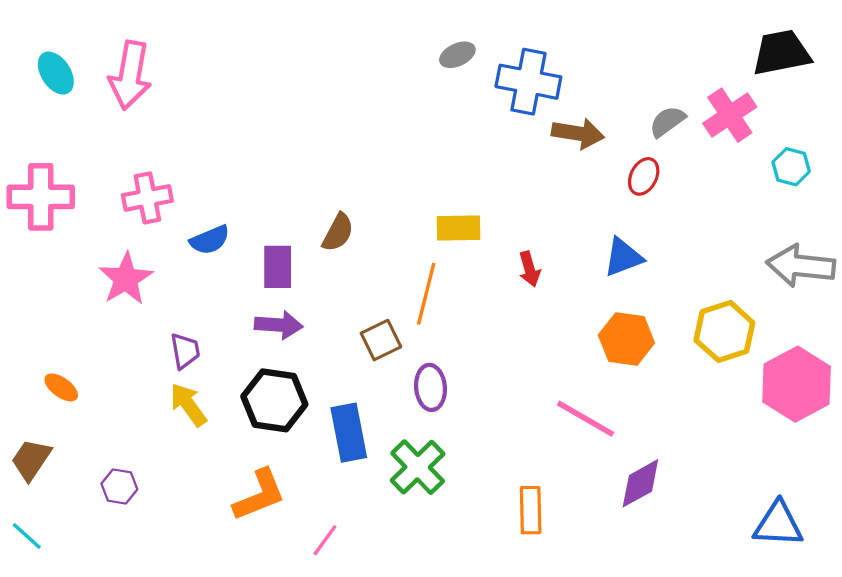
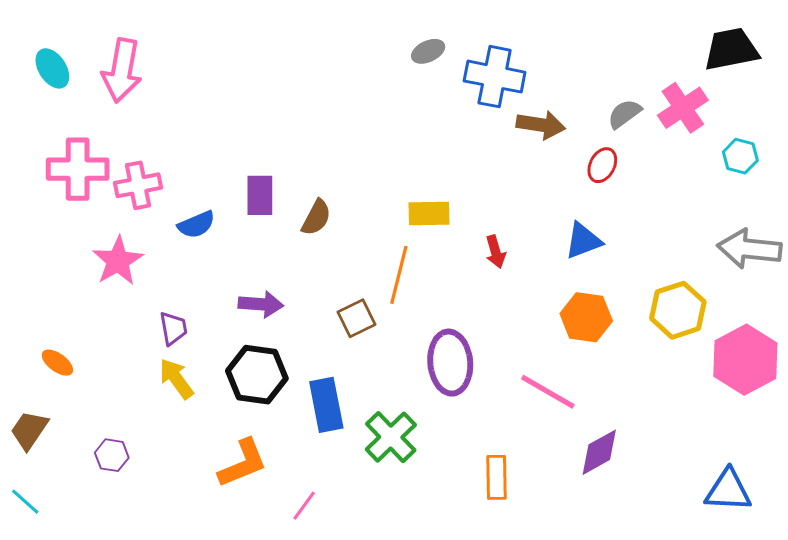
pink cross: (41, 197) -> (78, 169), moved
purple rectangle: (278, 267) -> (260, 195), moved
purple ellipse: (430, 387) -> (450, 363), moved, size x1.5

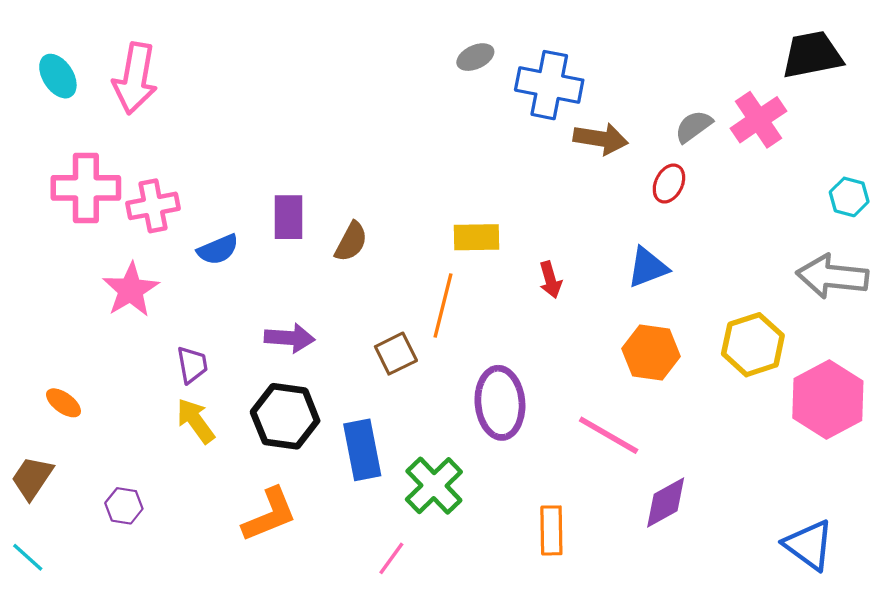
cyan hexagon: (740, 156) -> (849, 197), moved
blue triangle: (728, 490) -> (809, 545), turned 33
pink line: (304, 506) -> (391, 558), moved

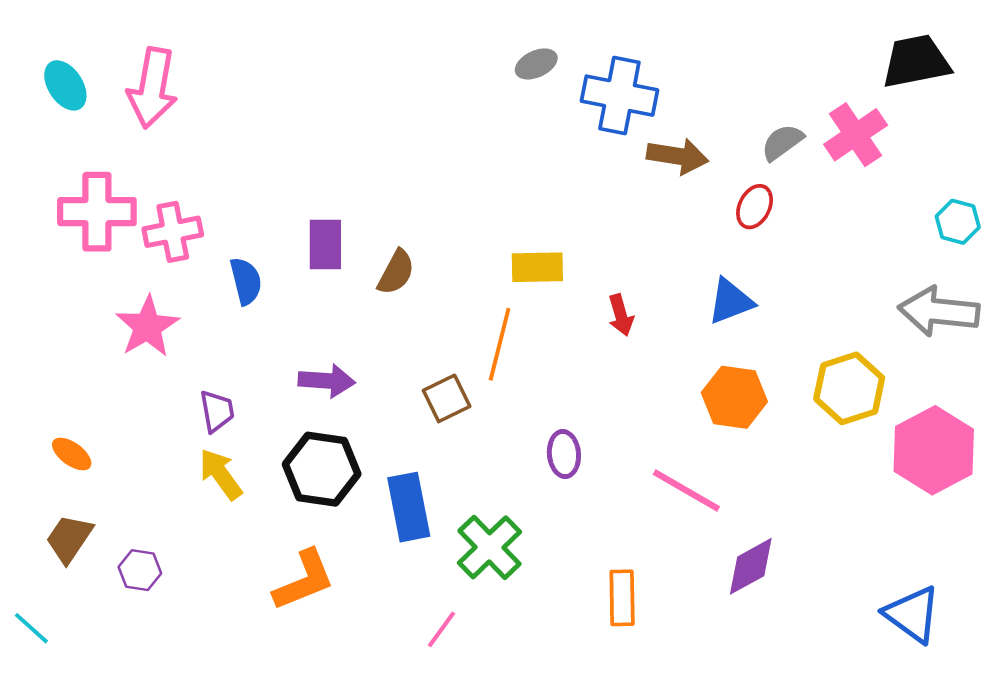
blue semicircle: (218, 250) -> (246, 281), turned -81
purple ellipse: (500, 403) -> (564, 454), size x0.6
brown trapezoid: (32, 478) -> (69, 539), moved

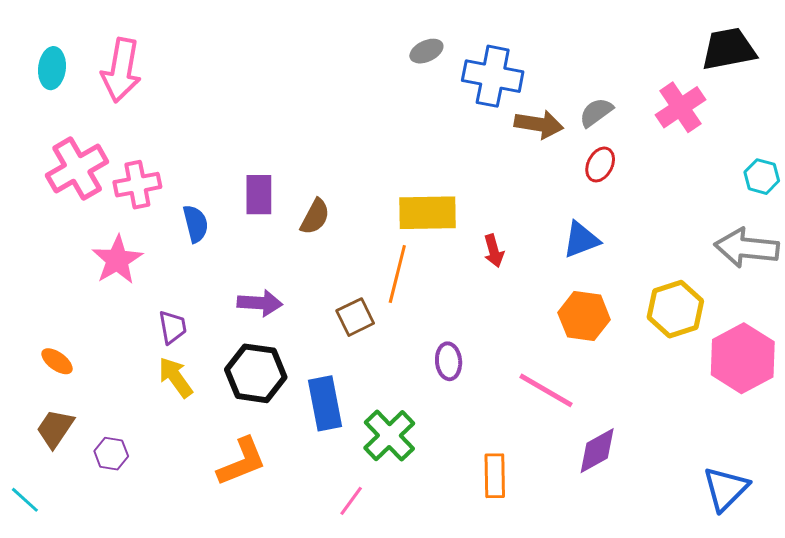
cyan ellipse: (65, 85) -> (52, 68), turned 39
gray semicircle: (782, 142) -> (596, 112), moved
pink cross: (97, 212) -> (77, 169), turned -30
yellow rectangle: (537, 267) -> (427, 213), size x1.4
blue triangle: (912, 614) -> (726, 489), turned 39

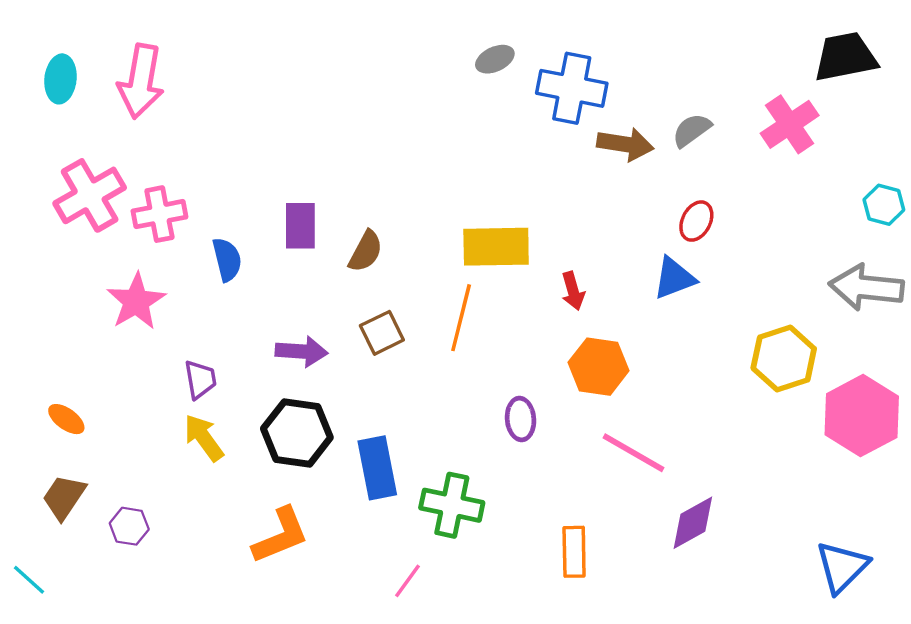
red ellipse: (600, 164) -> (696, 221), moved
orange hexagon: (584, 316) -> (599, 367), moved
brown square: (355, 317) -> (382, 333), moved
green cross: (389, 436) -> (452, 505), turned -34

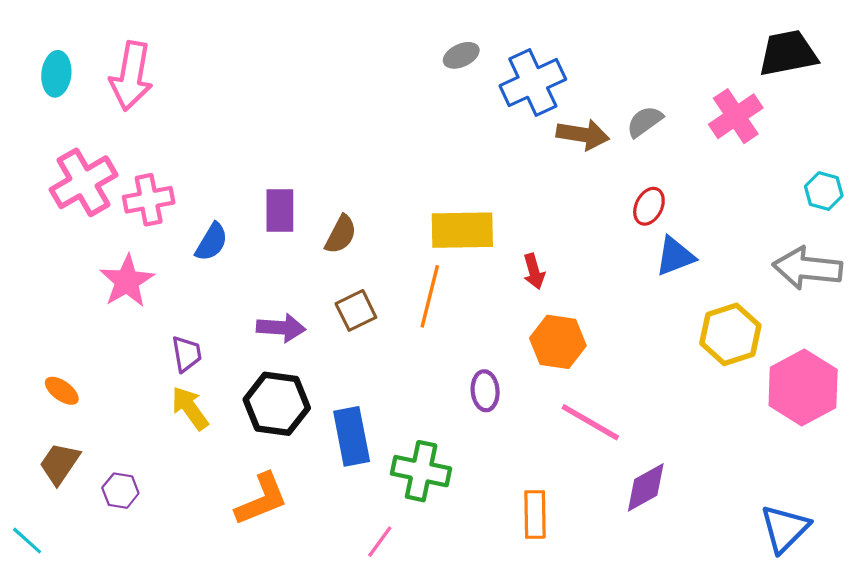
blue cross: (572, 88) -> (533, 82), turned -36
blue semicircle: (227, 259) -> (212, 242), turned 45
blue triangle: (674, 278) -> (675, 256), moved

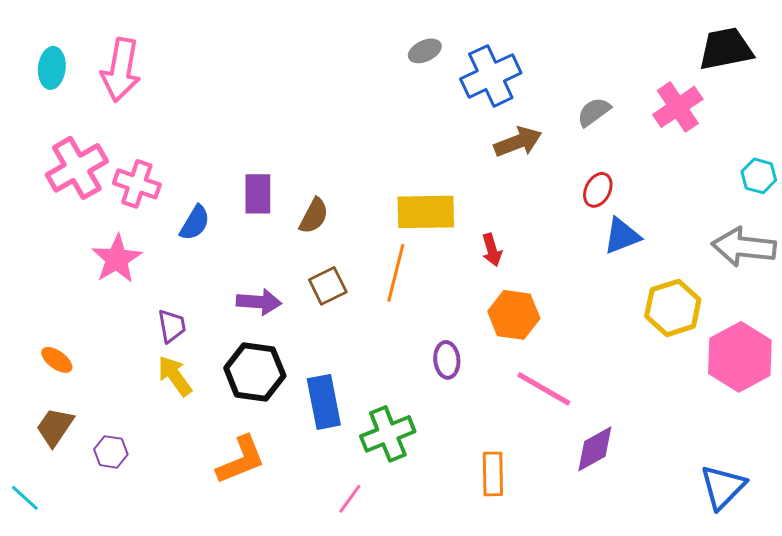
brown arrow: (583, 135) -> (518, 142), moved, turned -30
pink cross: (149, 200) -> (137, 184), turned 30
green cross: (421, 471) -> (388, 434), turned -34

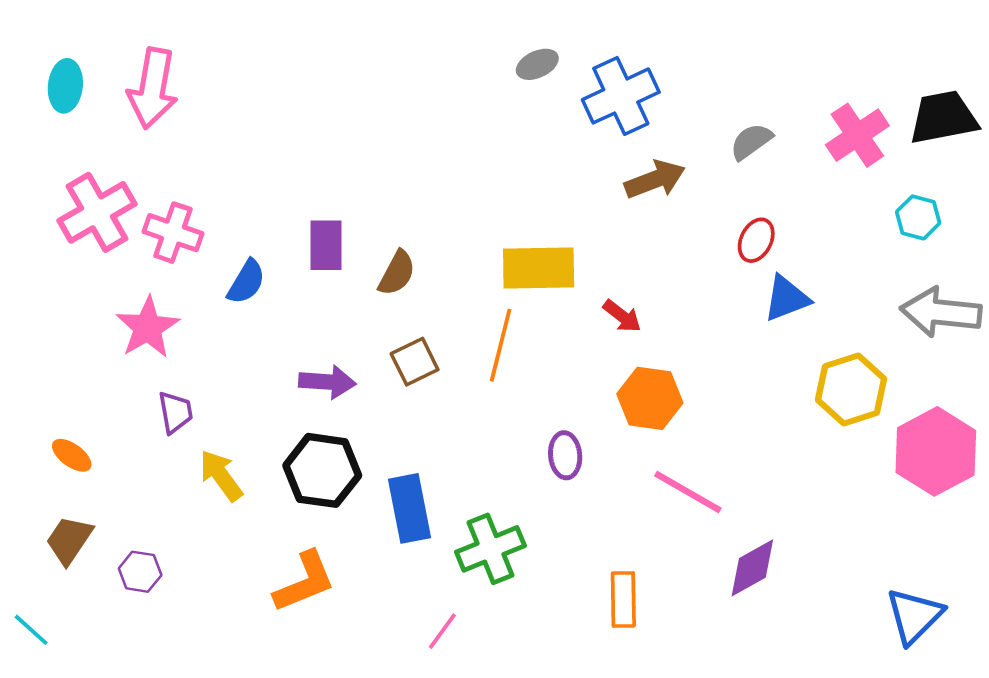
black trapezoid: (726, 49) -> (943, 117), moved
cyan hexagon: (759, 176) -> (918, 217), moved
red arrow: (492, 250) -> (622, 316), turned -36
purple trapezoid: (172, 326) -> (175, 412), moved

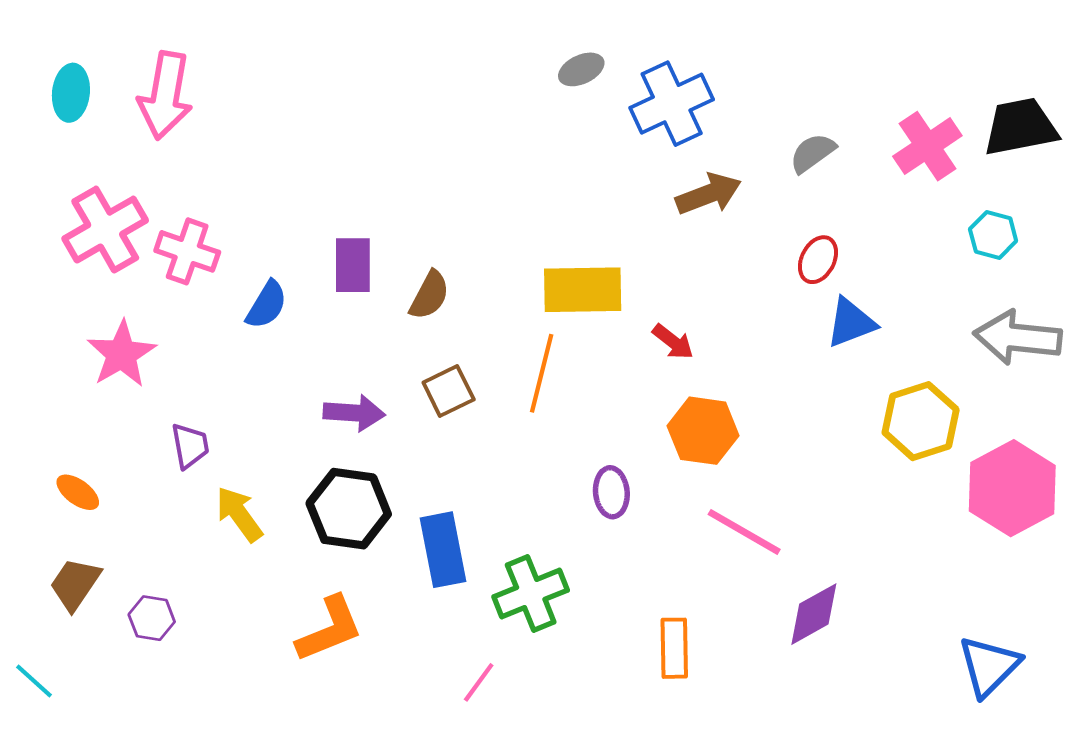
pink star: (148, 327) -> (122, 354), moved

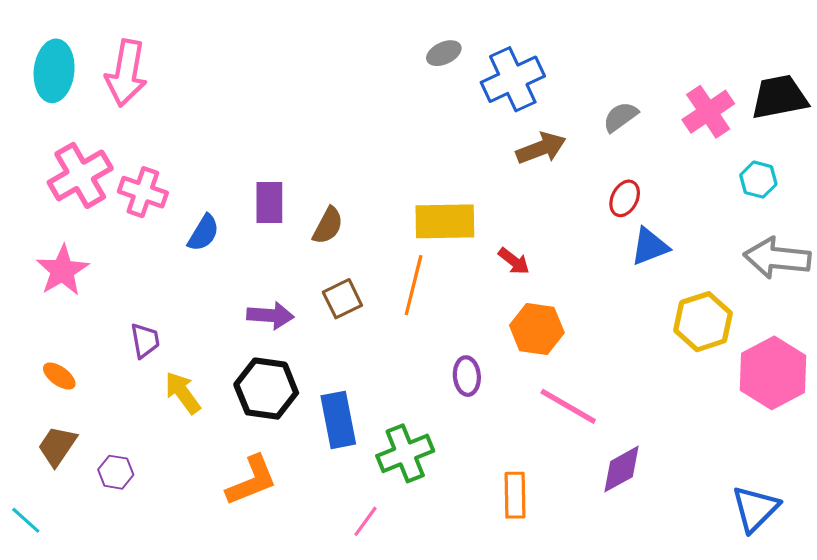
cyan ellipse: (71, 93) -> (54, 71), size x1.4
pink star: (122, 354) -> (62, 270), moved

